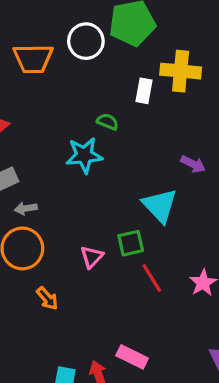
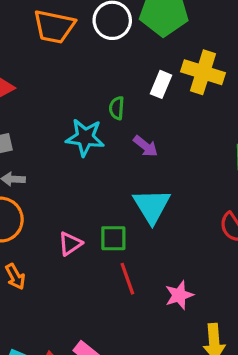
green semicircle: (108, 122) -> (117, 108), turned -120
purple arrow: (193, 164) -> (146, 146), moved

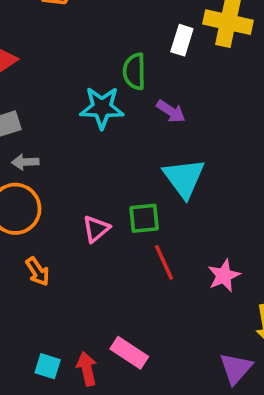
green semicircle: (117, 108) -> (134, 71), size x1.4

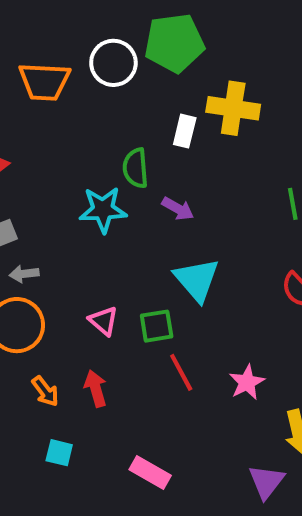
pink triangle: (96, 229) -> (103, 321), moved, turned -36
cyan square: (48, 366) -> (59, 453), moved
red arrow: (87, 369) -> (96, 389), moved

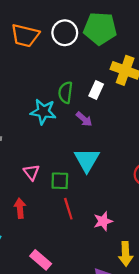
white rectangle: (185, 131) -> (96, 90), moved

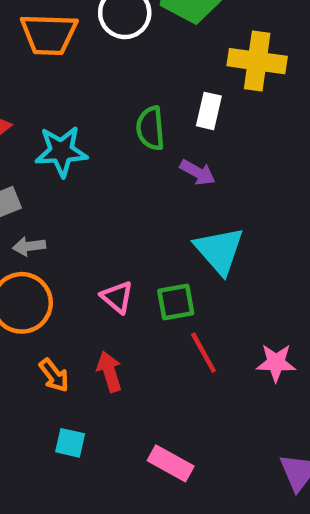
cyan star: (43, 112) -> (61, 151), moved
pink star: (103, 221) -> (276, 363), turned 30

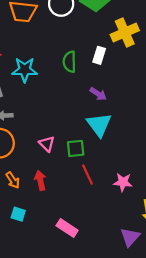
yellow cross: (257, 61) -> (125, 32), turned -36
purple arrow: (198, 172) -> (98, 94), moved

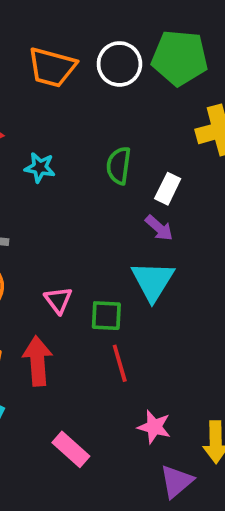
white rectangle: (99, 55) -> (168, 189), moved
cyan star: (25, 70) -> (40, 167), size x0.7
red arrow: (40, 180) -> (37, 361), size x1.4
pink star: (123, 182) -> (154, 427), moved

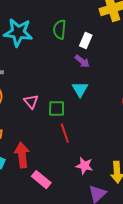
cyan star: (40, 167) -> (18, 32), size x1.8
cyan triangle: (153, 281) -> (80, 89), size x0.7
red arrow: (37, 361) -> (22, 155), moved

